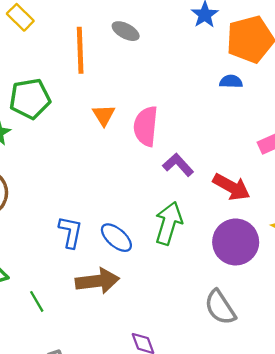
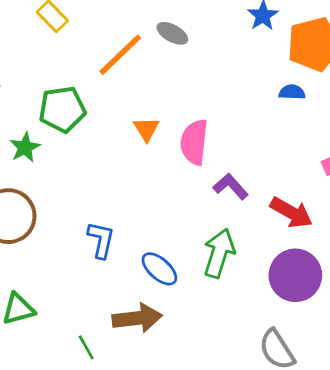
orange line: (80, 50) -> (120, 55), turned 48
blue L-shape: (70, 232) -> (101, 240), moved
green line: (37, 301) -> (86, 347), moved

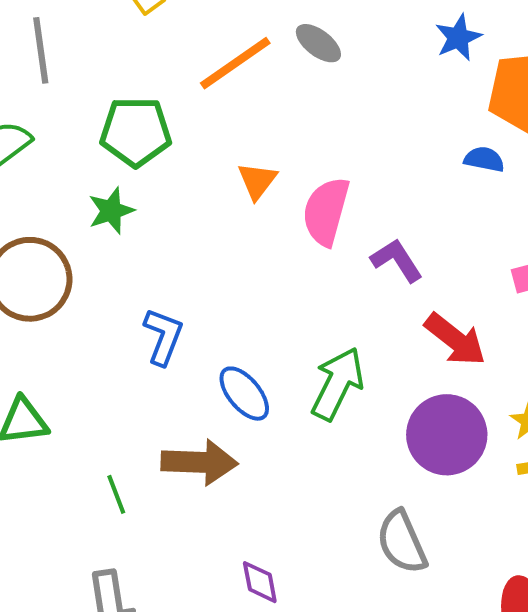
green star: (25, 147) -> (111, 211), moved
purple L-shape: (231, 187) -> (397, 260), moved

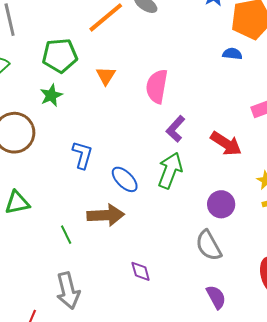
orange triangle: (257, 181) -> (106, 76), moved
purple L-shape: (397, 260) -> (176, 129), moved, turned -100
purple circle: (447, 435) -> (221, 204), moved, size x0.7

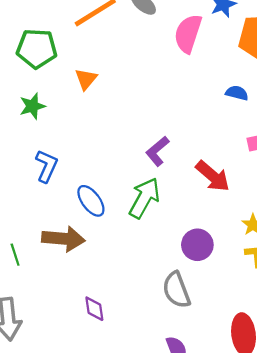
blue semicircle: (232, 54) -> (237, 93), moved
pink semicircle: (157, 86) -> (188, 34), moved
green star: (51, 95) -> (32, 106), moved

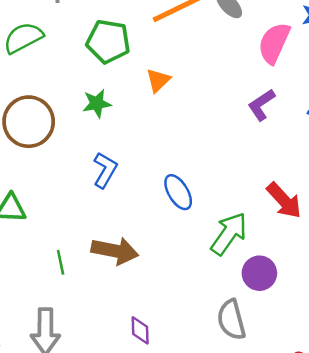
purple L-shape: (157, 151) -> (261, 105), moved
green arrow: (144, 198) -> (229, 234), moved
blue ellipse: (91, 201) -> (178, 192), moved

